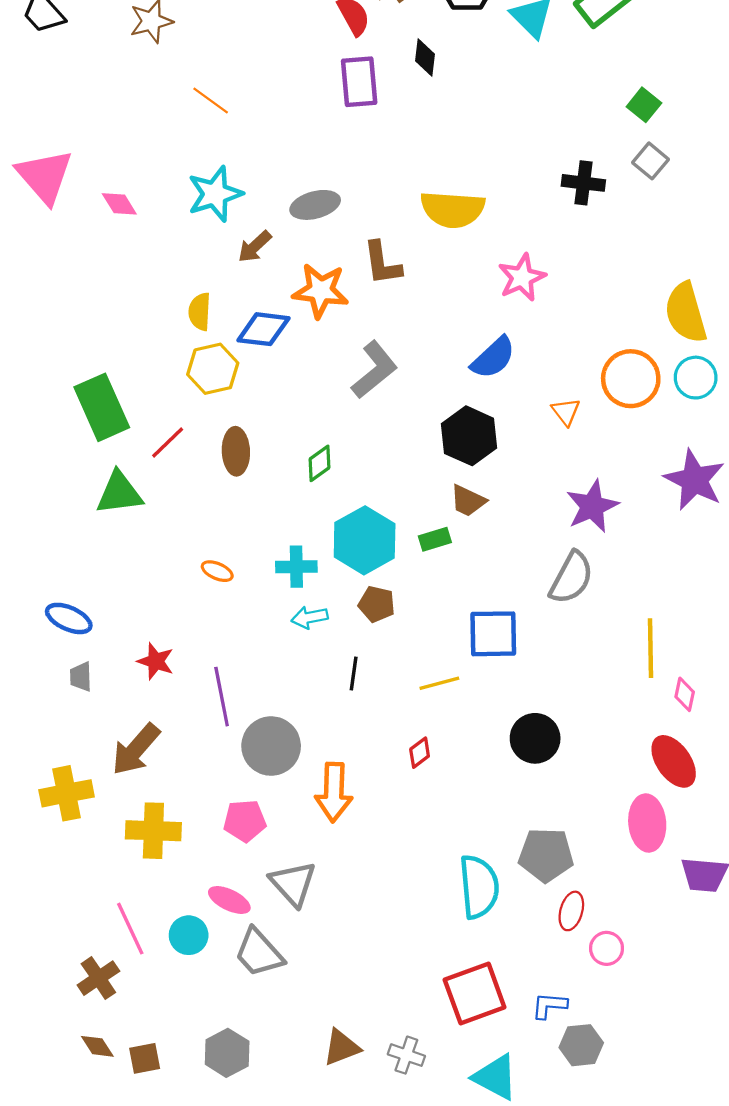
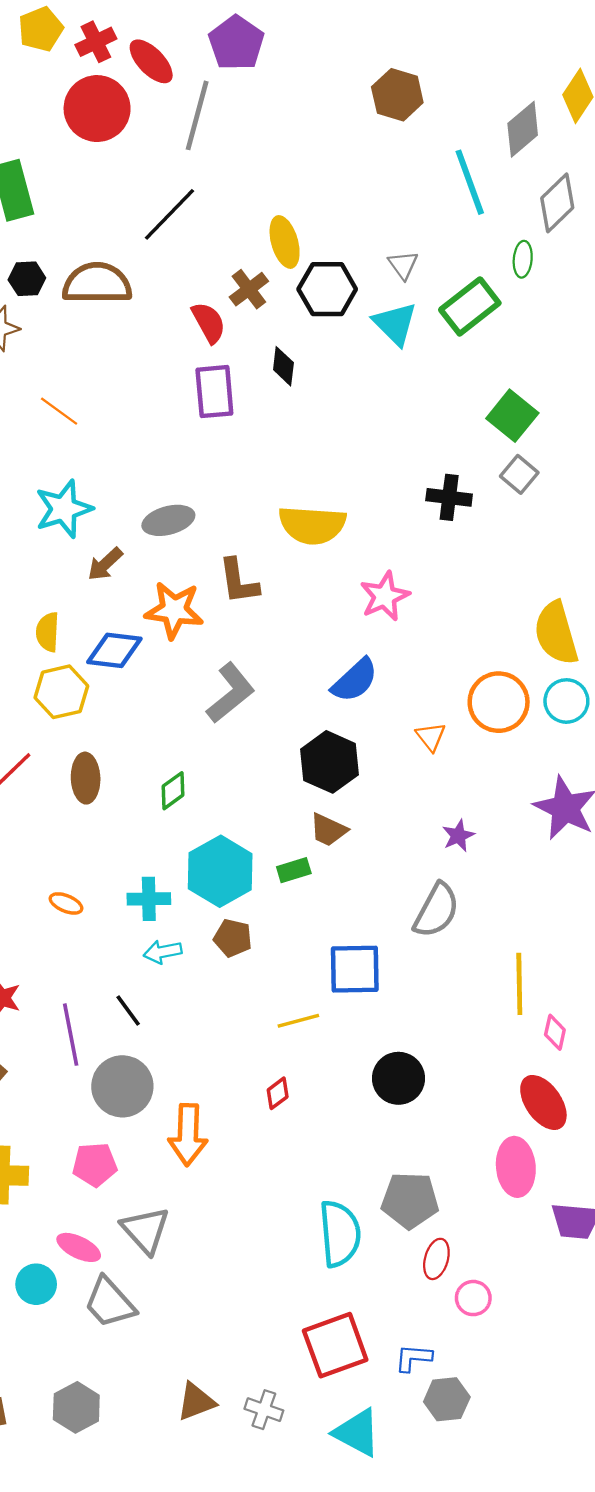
green square: (644, 105) -> (512, 416), size x1.4
purple star: (592, 506) -> (458, 836), size x0.6
black line: (354, 673) -> (128, 1010), moved, turned -44

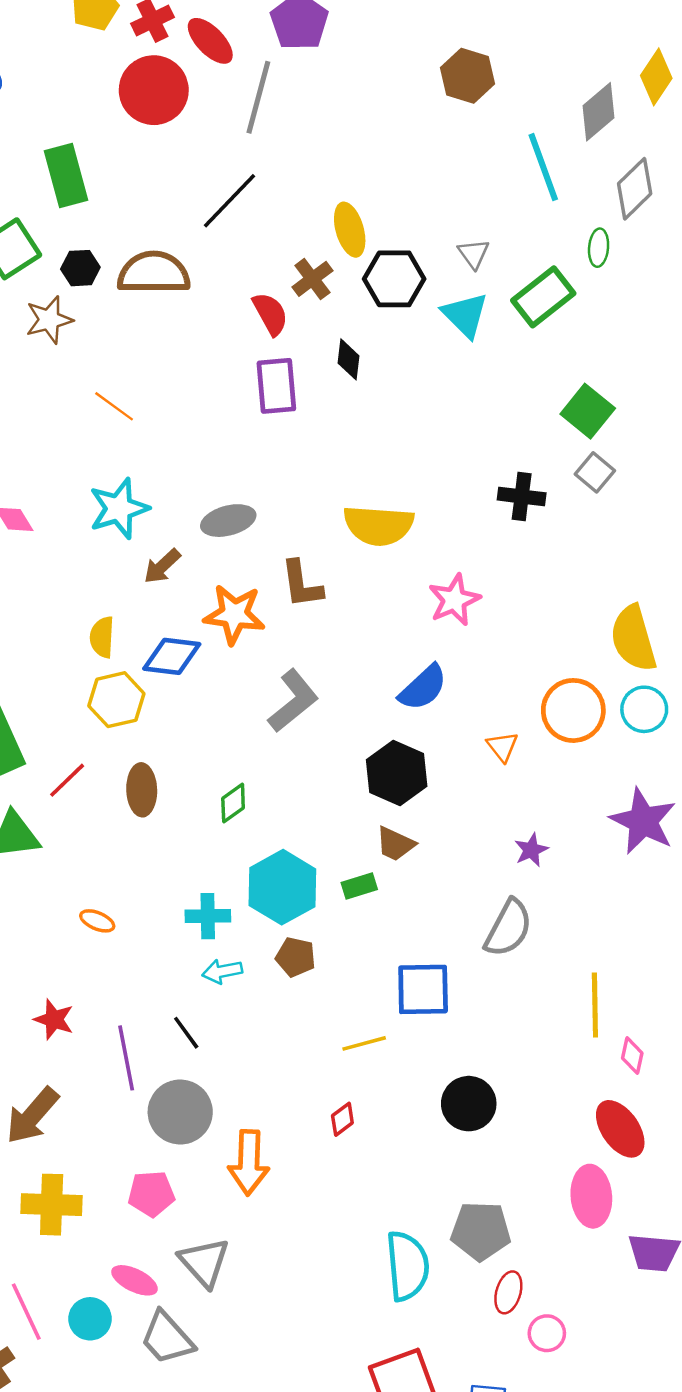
orange ellipse: (66, 903) -> (97, 921), moved

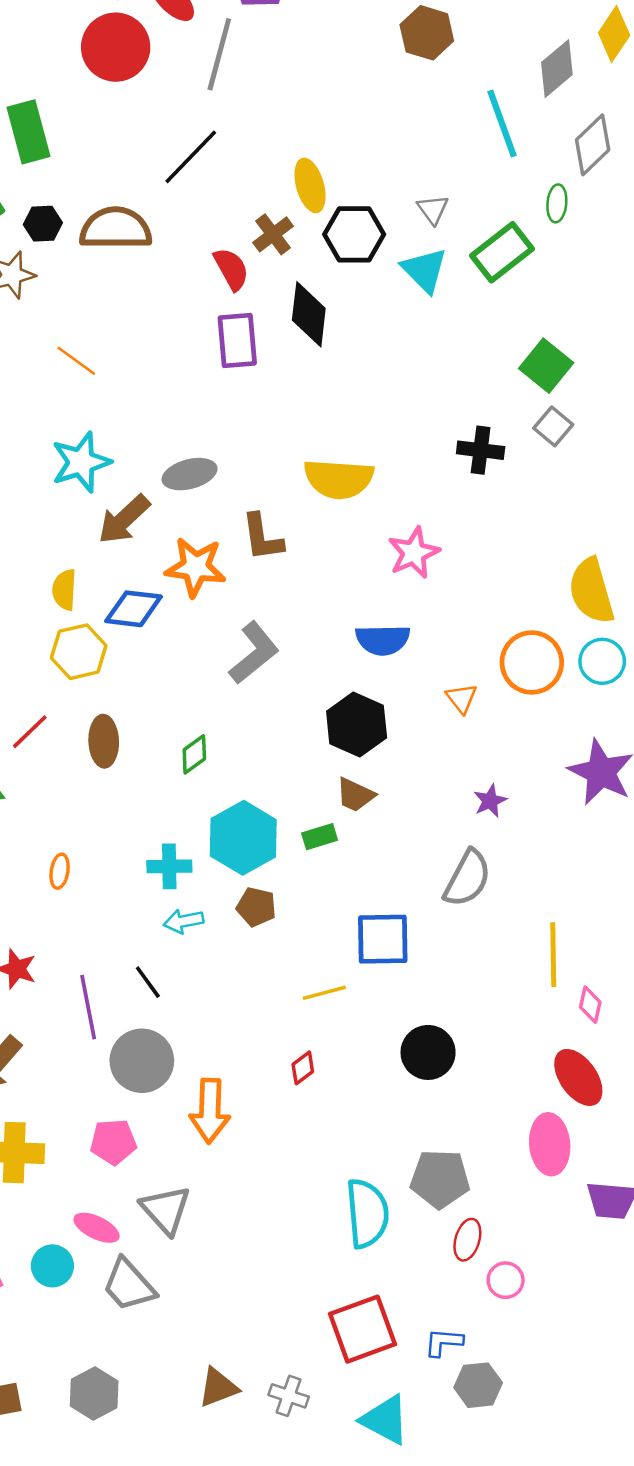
black diamond: (348, 359) -> (309, 314), size x1.6
brown arrow: (162, 566) -> (124, 519), size x1.4
blue semicircle: (423, 688) -> (383, 640), turned 42
orange ellipse: (97, 921) -> (60, 871), turned 76

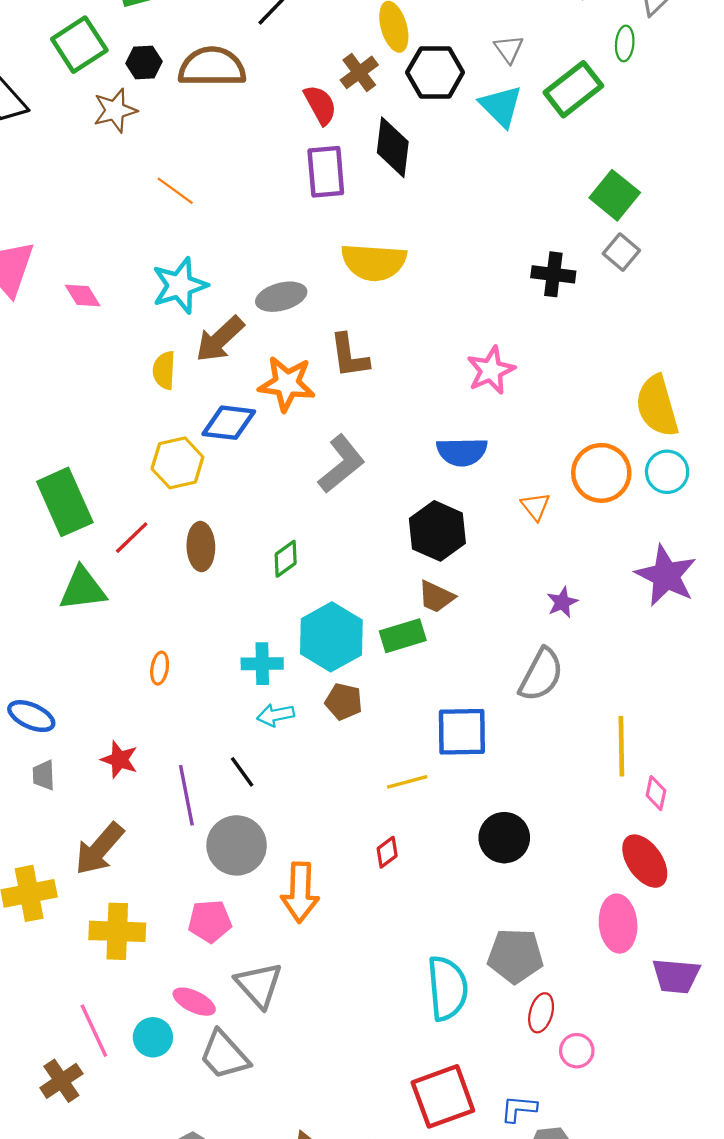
yellow semicircle: (339, 479) -> (374, 262), moved
yellow semicircle: (64, 590) -> (164, 370), moved
green rectangle: (320, 837) -> (403, 636), size x1.4

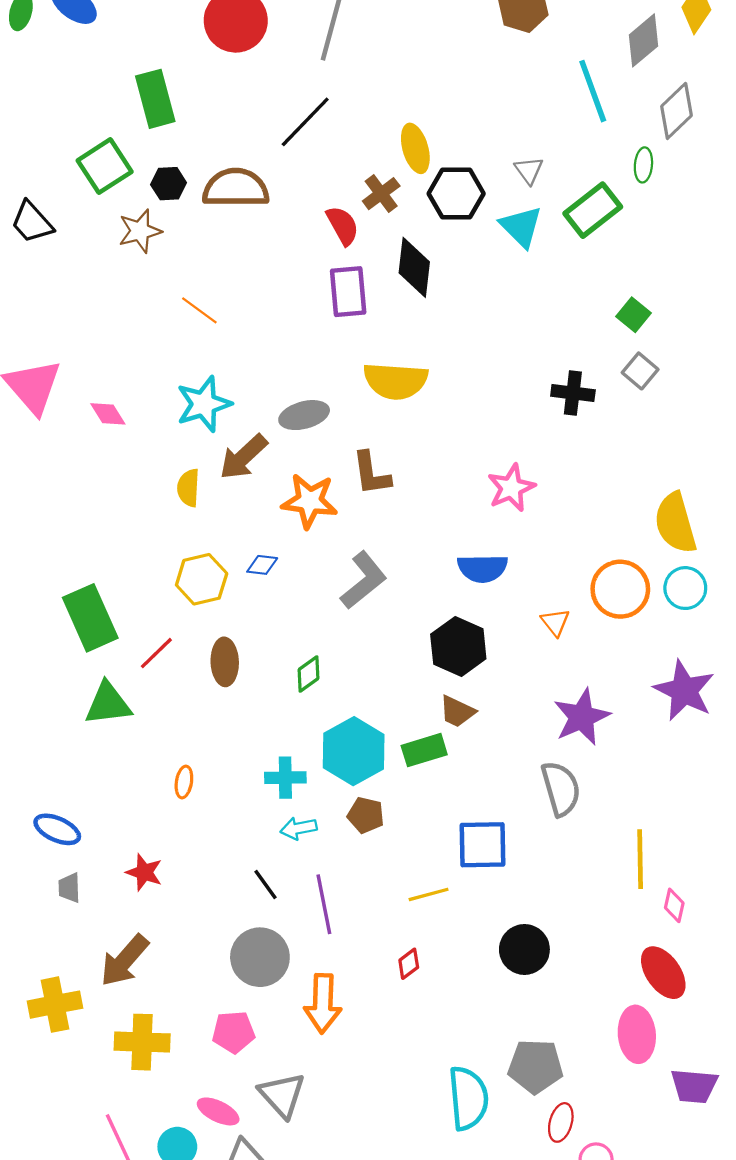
green square: (615, 195) -> (634, 315), size x0.7
blue diamond: (229, 423) -> (262, 565), moved, size x0.6
purple star: (562, 602) -> (582, 717), size x1.8
gray semicircle: (541, 675) -> (561, 789), turned -44
purple line: (186, 795) -> (324, 904), moved

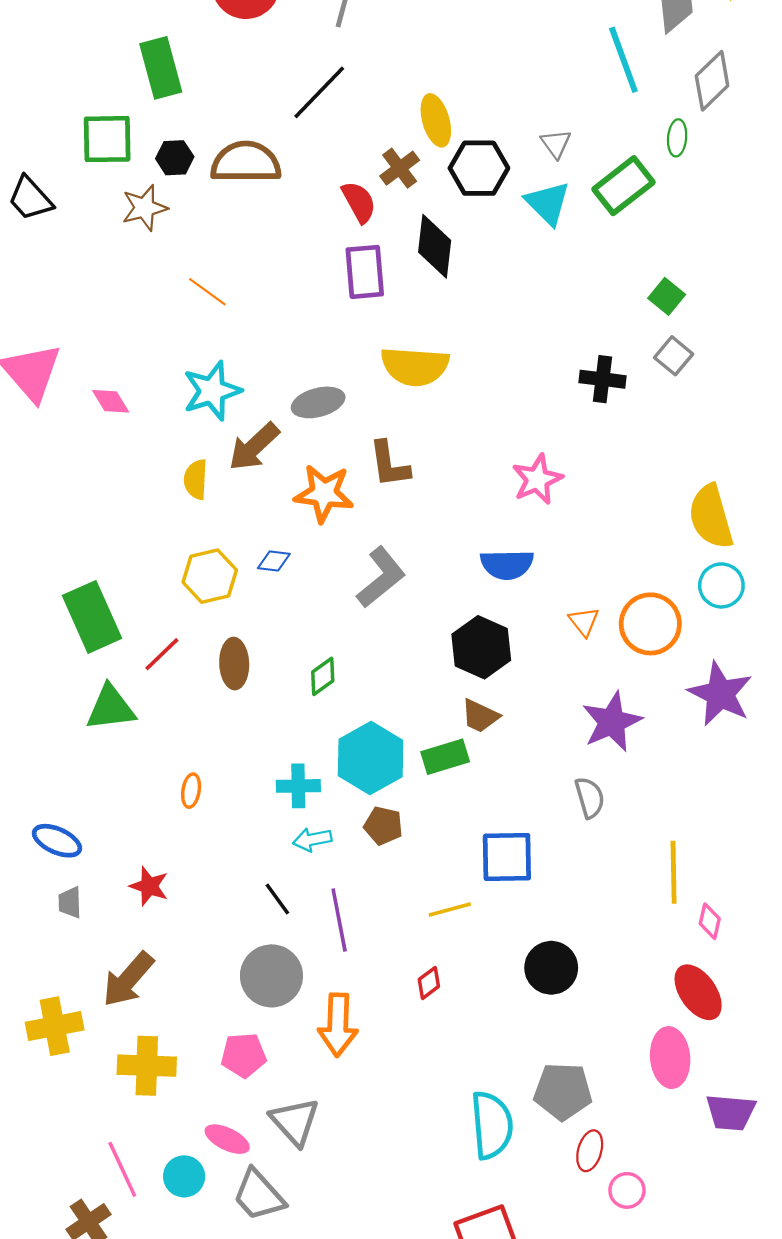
green square: (105, 166) -> (107, 139), turned 32
orange circle: (620, 589) -> (650, 624), moved
gray semicircle: (561, 789) -> (590, 798), size x0.7

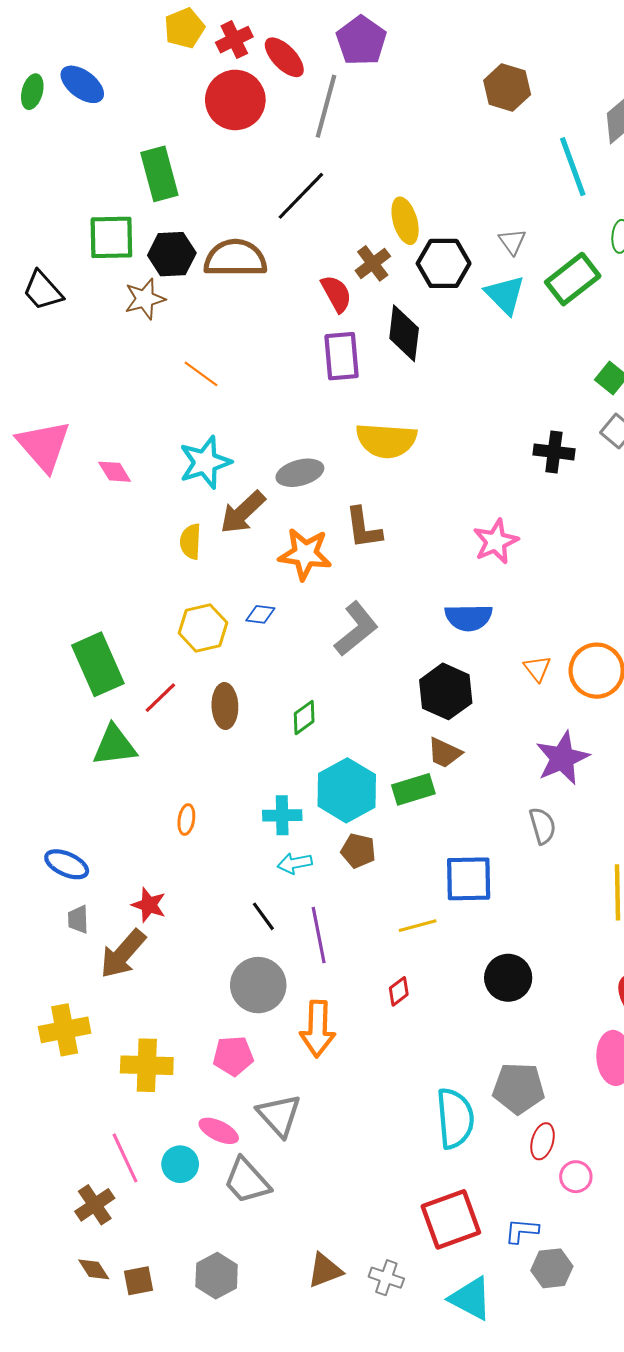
black hexagon: (175, 158) -> (172, 254), size x1.4
brown arrow: (128, 979) -> (123, 954), moved

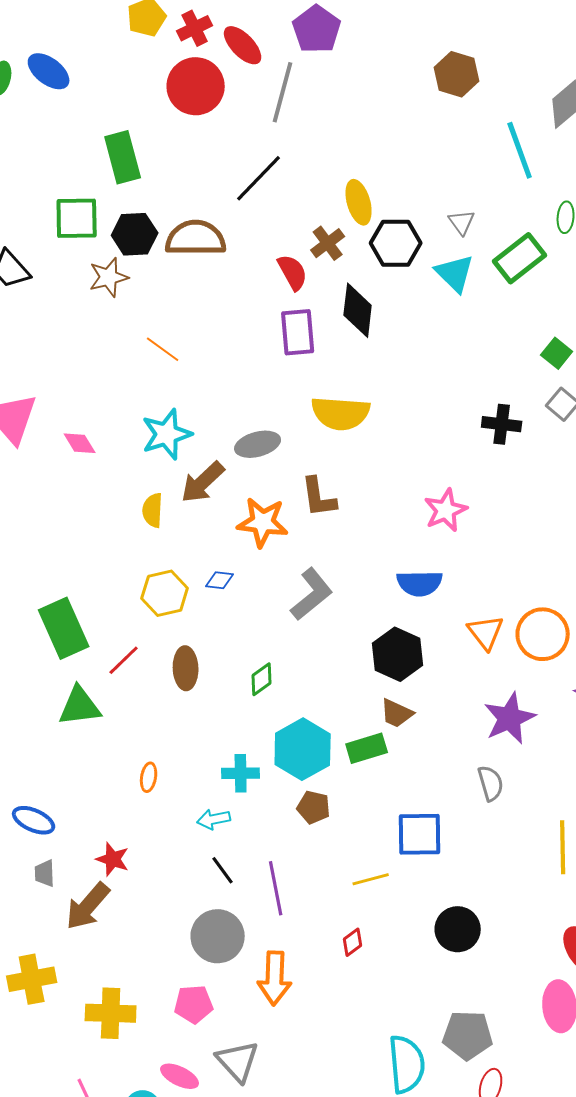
orange triangle: (537, 669) -> (486, 632), size x1.4
cyan arrow: (295, 863) -> (214, 819), moved

